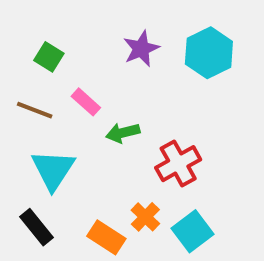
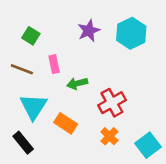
pink rectangle: (86, 102) -> (54, 64), turned 36
orange cross: (145, 217) -> (109, 136), moved
cyan square: (193, 231) -> (148, 145), moved
orange rectangle: (106, 237) -> (66, 123), moved

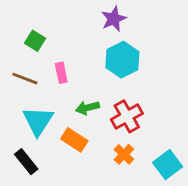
purple star: (89, 31) -> (114, 19), moved
cyan hexagon: (131, 33) -> (122, 60), moved
green arrow: (77, 83) -> (87, 108), moved

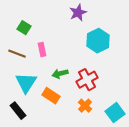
cyan hexagon: (122, 60) -> (98, 41), moved

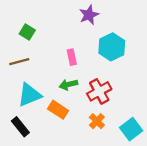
pink rectangle: (42, 50) -> (72, 57), moved
brown line: (17, 54) -> (19, 62), turned -36
cyan triangle: (26, 83) -> (30, 95), turned 35

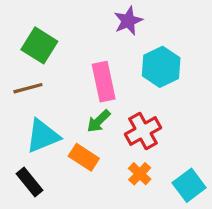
green square: (27, 32) -> (39, 45), size x1.5
pink rectangle: (72, 57) -> (104, 82), size x1.6
green arrow: (68, 85) -> (99, 121), turned -30

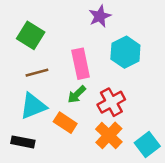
brown line: (28, 88) -> (37, 73), moved
orange cross: (140, 174) -> (109, 135), size x1.5
black rectangle: (30, 182) -> (23, 142), turned -40

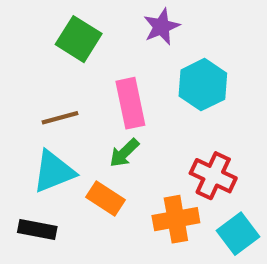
green square: (31, 35) -> (79, 39), moved
red cross: (111, 102) -> (213, 176), moved, turned -36
orange cross: (109, 135) -> (176, 219), turned 36

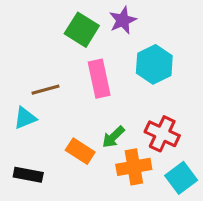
green square: (79, 39) -> (82, 30), moved
green arrow: (124, 153) -> (113, 137), moved
cyan triangle: (54, 172) -> (25, 118), moved, size x0.7

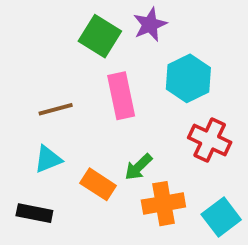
cyan triangle: (25, 118) -> (48, 159), moved
red cross: (162, 134) -> (210, 140), moved

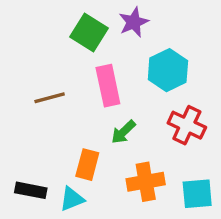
cyan triangle: (48, 159) -> (72, 199), moved
green arrow: (138, 167) -> (123, 132), moved
orange rectangle: (98, 184) -> (87, 165), turned 72
cyan square: (221, 217) -> (197, 194), turned 32

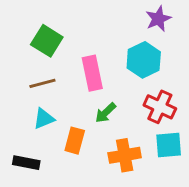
purple star: (134, 22) -> (158, 19), moved
green square: (89, 32) -> (47, 41), moved
cyan square: (197, 194) -> (169, 145), moved
cyan triangle: (72, 199) -> (44, 119), moved

